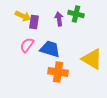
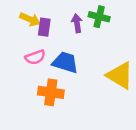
pink semicircle: (27, 45) -> (35, 57), turned -147
orange cross: (58, 72) -> (51, 92), moved

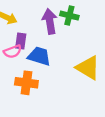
purple arrow: (77, 23) -> (50, 21), size x1.5
purple rectangle: (44, 27) -> (21, 41), moved

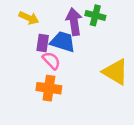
pink semicircle: (13, 51) -> (51, 61), moved, turned -114
blue trapezoid: (39, 56) -> (63, 42), moved

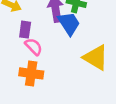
blue trapezoid: (63, 42) -> (69, 23), moved, turned 40

